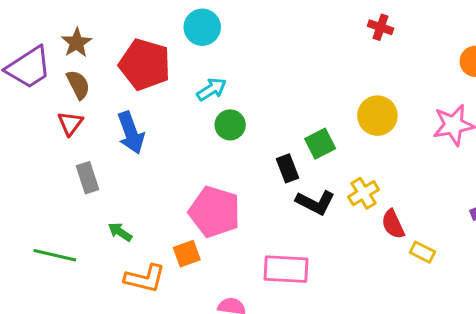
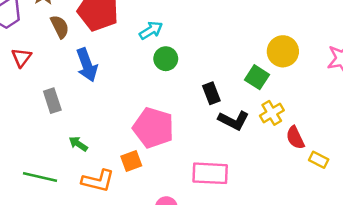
brown semicircle: (78, 85) -> (60, 27), moved
red triangle: (70, 123) -> (22, 57), moved
green square: (320, 144) -> (257, 77), moved, turned -30
green line: (55, 255) -> (40, 177), moved

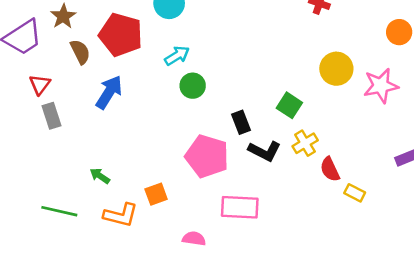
yellow circle: (283, 51) -> (336, 69), moved
blue arrow: (87, 65) -> (109, 92), turned -128
gray rectangle: (52, 101) -> (51, 116), moved
pink pentagon: (153, 128) -> (207, 156), moved

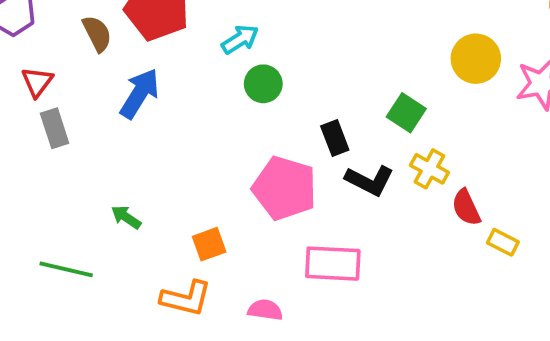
yellow cross: (305, 143) -> (429, 169), turned -30
orange L-shape: (121, 215) -> (186, 298), moved

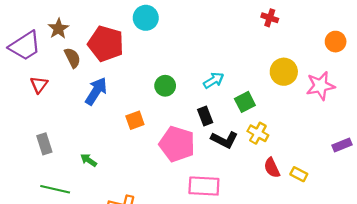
cyan arrow: (240, 39) -> (214, 80), moved
green square: (406, 113) -> (245, 102), turned 30
gray rectangle: (55, 128) -> (44, 144), moved
red semicircle: (466, 207) -> (272, 168), moved
orange square: (209, 244) -> (135, 120), moved

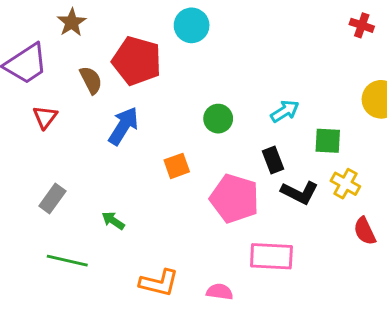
brown star: (58, 29) -> (72, 22), moved
green square: (245, 102) -> (328, 141), turned 30
gray rectangle: (44, 144) -> (52, 198), turned 54

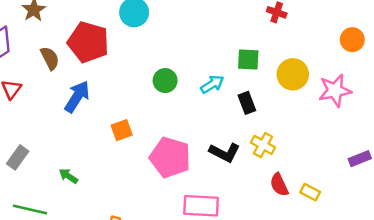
green circle: (218, 119) -> (165, 81), moved
green square: (328, 141) -> (248, 59), moved
black rectangle: (273, 160) -> (247, 103), moved

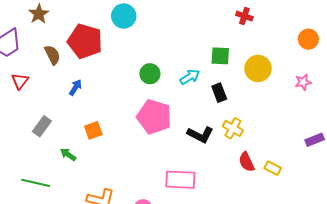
pink star: (335, 90) -> (303, 82), moved, size x0.6
blue arrow: (77, 97) -> (75, 87), size x0.6
orange square: (122, 130) -> (93, 130), moved
gray rectangle: (18, 157) -> (42, 126), moved
pink pentagon: (170, 157) -> (154, 117), moved

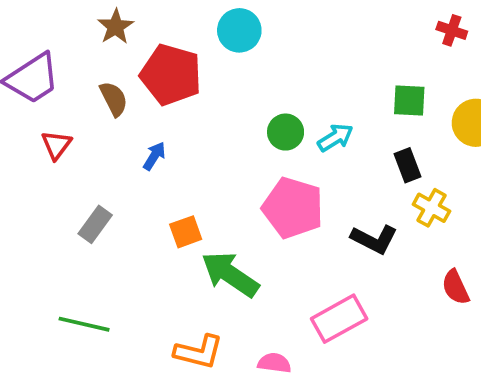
brown star: (39, 14) -> (116, 27), moved
cyan arrow: (190, 77) -> (335, 138), moved
yellow cross: (233, 128) -> (431, 208), moved
green arrow: (68, 155) -> (230, 274), moved, size x2.0
pink rectangle: (180, 180) -> (339, 319), turned -32

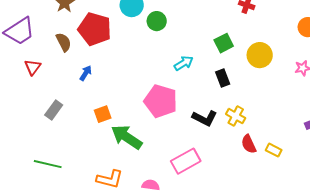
green square: (409, 101) -> (224, 43), turned -30
green circle: (286, 132) -> (157, 21), moved
yellow cross: (431, 208) -> (236, 116), moved

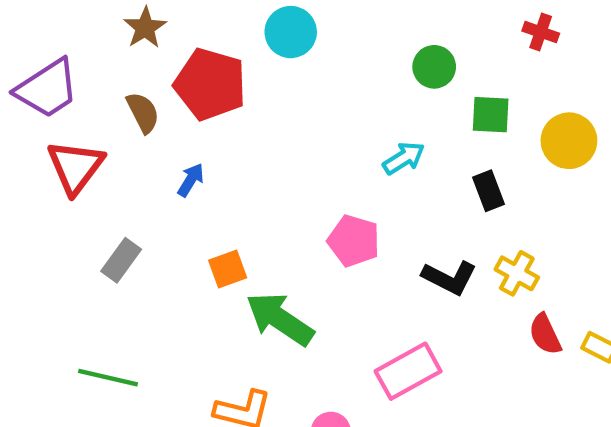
green circle: (157, 21) -> (434, 67), moved
green square: (224, 43) -> (491, 115), turned 30
red triangle: (33, 67) -> (75, 167), size x1.6
pink pentagon: (161, 101) -> (354, 241), size x0.7

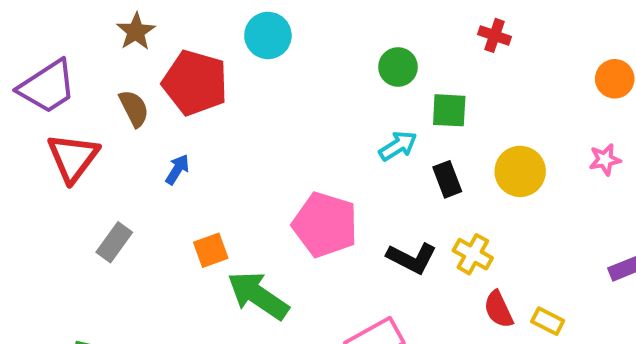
yellow circle: (569, 141) -> (520, 171), moved
cyan arrow: (404, 158) -> (398, 146), moved
pink pentagon: (354, 241) -> (325, 225), size x1.4

